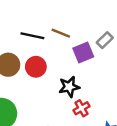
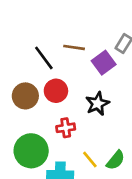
black line: (32, 36) -> (44, 58), turned 55
red cross: (82, 108) -> (66, 128), moved, turned 35

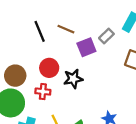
red circle: (56, 91) -> (49, 68), moved
brown circle: (25, 96) -> (15, 76), moved

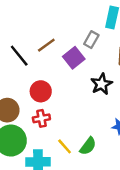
brown line: (66, 29) -> (46, 45), turned -42
black star: (73, 79) -> (102, 84), moved

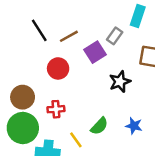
black line: (19, 56) -> (39, 30), moved
red circle: (41, 91) -> (58, 68), moved
green semicircle: (88, 146) -> (99, 126), moved

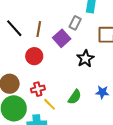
brown line: (69, 36) -> (39, 29), turned -42
yellow line: (76, 140) -> (50, 104), moved

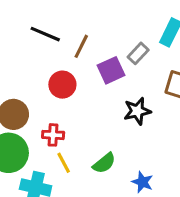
black line: (14, 28) -> (45, 34), turned -42
blue star: (102, 92) -> (142, 182), moved

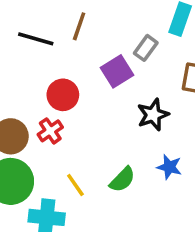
brown line: (81, 46) -> (79, 26), moved
red cross: (53, 135) -> (50, 131), moved, turned -30
blue star: (142, 182) -> (169, 167), moved

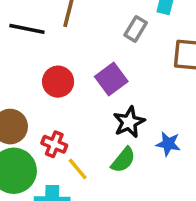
purple square: (117, 71) -> (111, 79), moved
black star: (153, 115) -> (129, 122), moved
red cross: (50, 131) -> (54, 144), moved, turned -30

